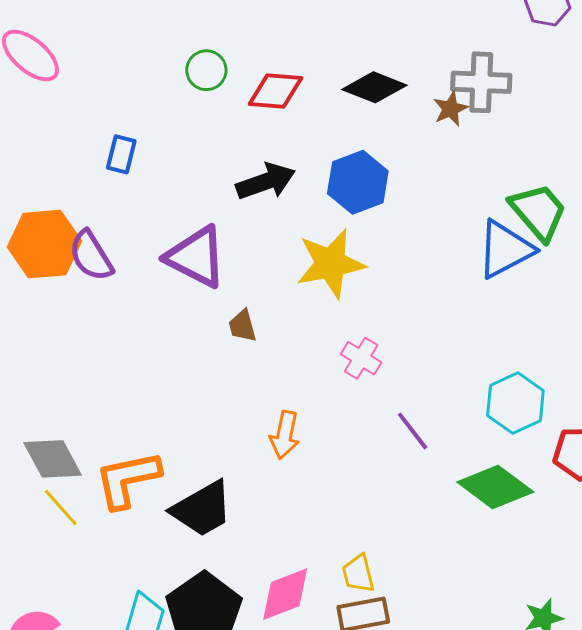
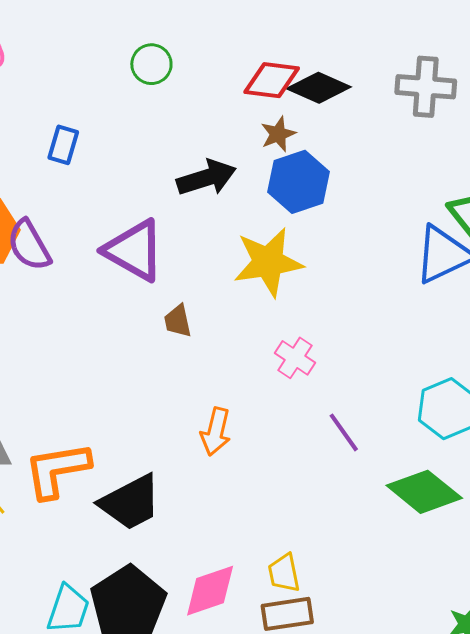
red diamond: (275, 91) -> (272, 80), moved
brown star: (450, 109) -> (278, 134), moved

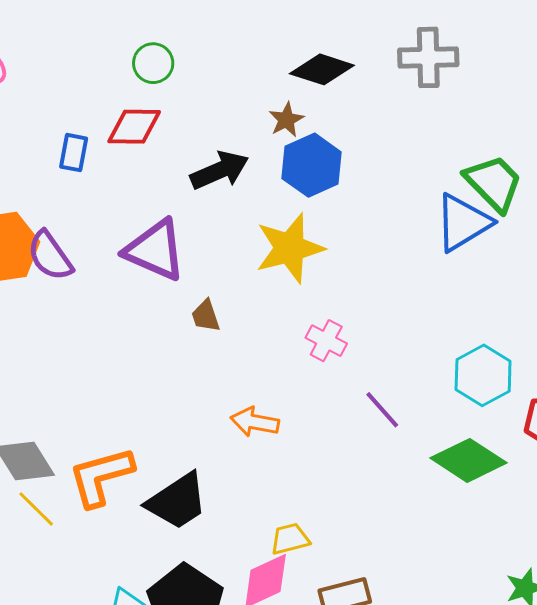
red diamond: (272, 80) -> (134, 127), moved
orange arrow: (216, 432) -> (255, 422), turned 93
yellow trapezoid: (284, 573) -> (290, 539), moved, turned 93

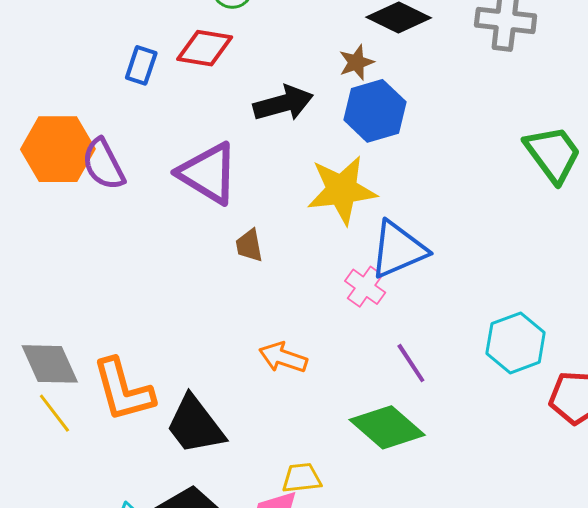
blue triangle: (463, 223) -> (398, 250), moved
green diamond: (468, 460) -> (387, 427), moved
orange L-shape: (101, 477) -> (123, 390), turned -98
black trapezoid: (177, 501) -> (195, 425), turned 78

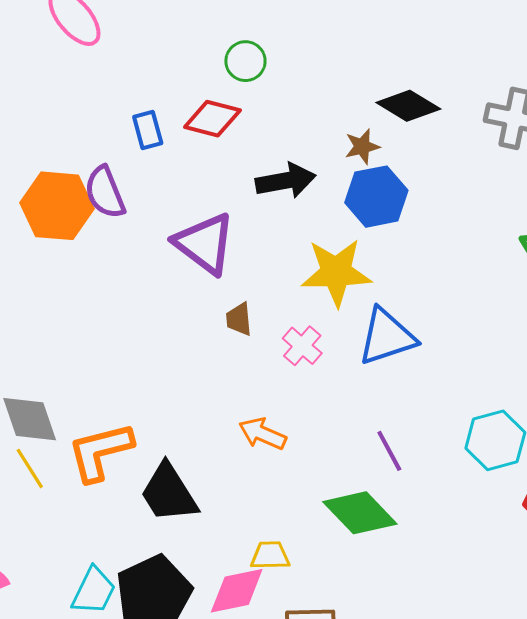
blue rectangle: (141, 65) -> (148, 130), turned -39
purple semicircle: (103, 164) -> (105, 192), moved
pink cross: (365, 287) -> (302, 346), moved
orange L-shape: (123, 390) -> (100, 452), turned 86

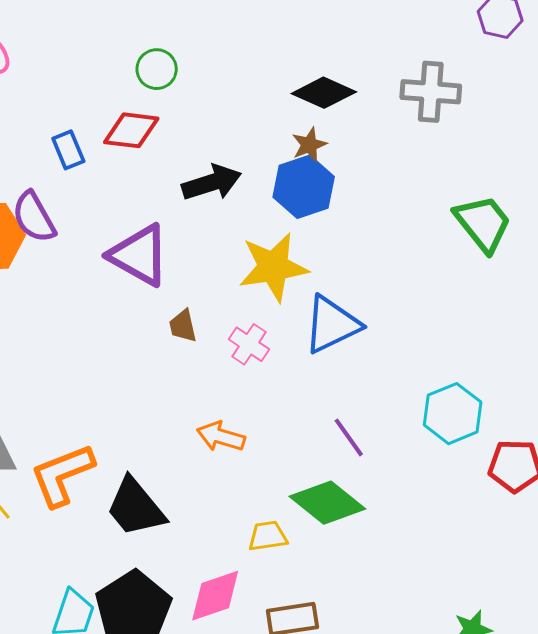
brown star: (362, 147) -> (309, 145), moved
yellow trapezoid: (270, 555) -> (268, 536), moved

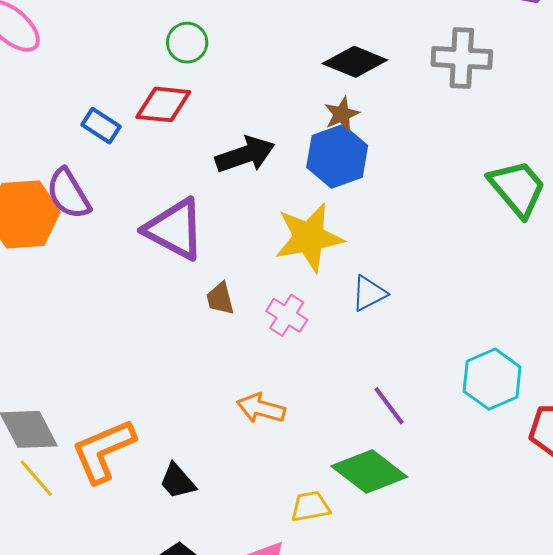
blue rectangle: (68, 150) -> (101, 126), turned -33
blue triangle: (332, 325) -> (369, 293), size x0.6
black trapezoid: (135, 507) -> (177, 481), size x0.6

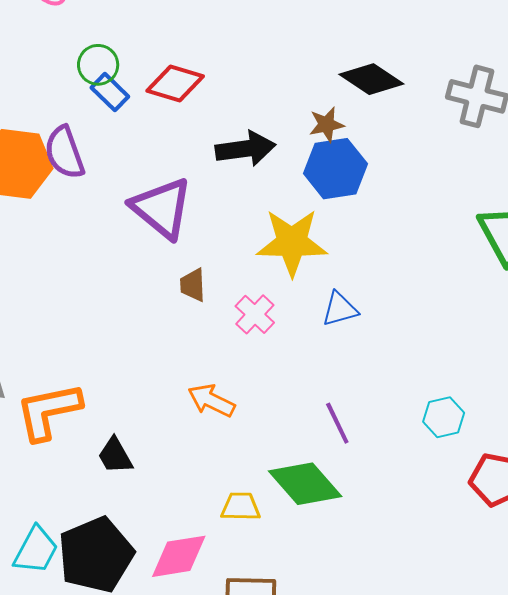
green circle: (187, 43) -> (98, 65), moved
brown star: (342, 114) -> (326, 124), moved
cyan hexagon: (492, 379) -> (444, 417), size x0.7

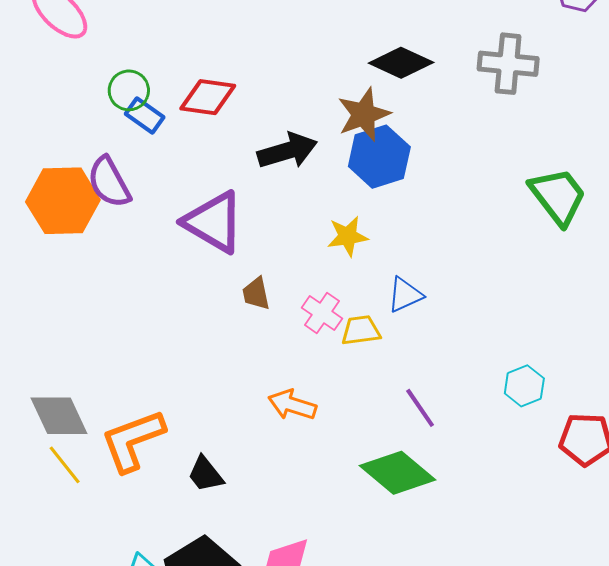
brown star: (326, 124) -> (364, 114), size x1.5
yellow star: (292, 242) -> (348, 236), size x0.6
yellow trapezoid: (241, 507) -> (361, 330), moved

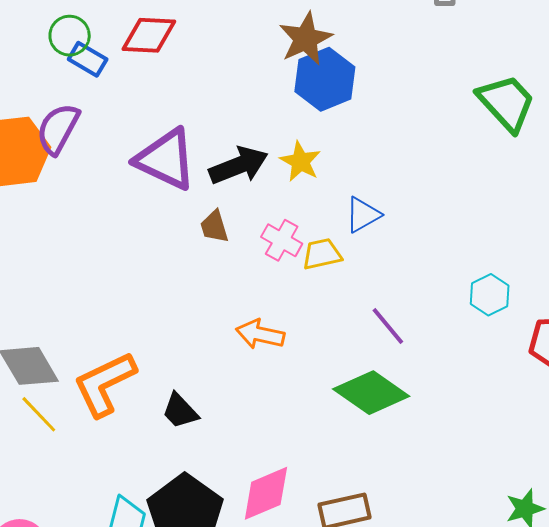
black arrow: (287, 151) -> (239, 165), moved
purple semicircle: (109, 182) -> (58, 129), turned 62
yellow star: (348, 236) -> (300, 161), turned -30

